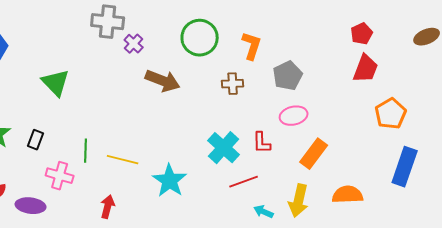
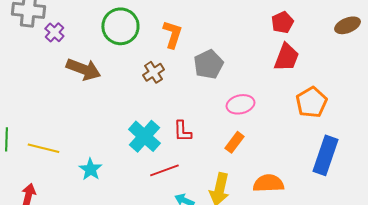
brown cross: (233, 84) -> (153, 72), turned -30
pink ellipse: (294, 116) -> (240, 104), moved
orange rectangle: (314, 154) -> (234, 142), size x0.7
cyan star: (170, 181) -> (90, 169), size x0.7

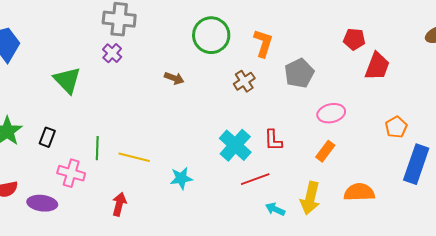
red pentagon: (282, 22) -> (354, 39), moved, turned 30
purple cross: (54, 32) -> (112, 53), moved
brown arrow: (83, 69) -> (174, 78), size x0.6
orange pentagon: (311, 102) -> (396, 127), moved, size x0.7
cyan star: (90, 169) -> (181, 178), turned 30

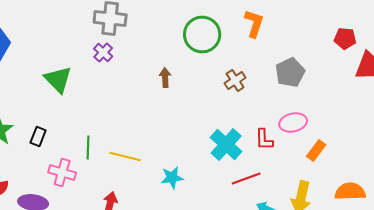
orange L-shape: (263, 43) -> (254, 24), moved
brown arrow: (174, 78) -> (165, 78), turned -114
pink ellipse: (331, 113) -> (293, 122), moved

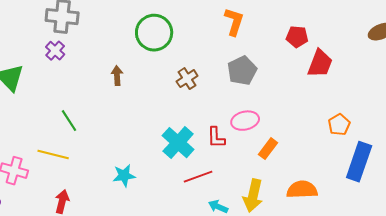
orange L-shape: (254, 24) -> (234, 22), moved
green line: (88, 148) -> (69, 121), moved, turned -35
yellow line: (125, 156) -> (53, 155), moved

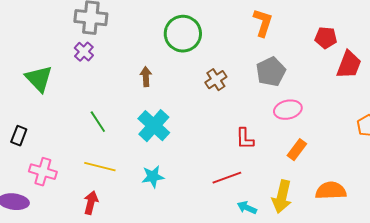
pink ellipse: (245, 121) -> (288, 110), moved
cyan cross: (178, 143) -> (154, 126), moved
yellow line: (53, 155) -> (100, 167), moved

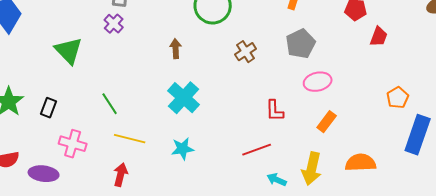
red trapezoid: (349, 65) -> (379, 37), size x0.7
green line: (98, 122) -> (110, 104), moved

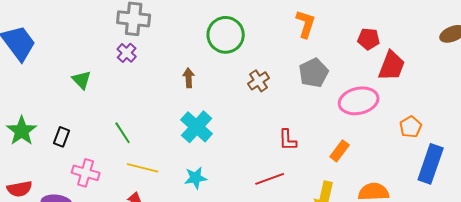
red trapezoid: (379, 37) -> (392, 66), size x1.5
green triangle: (69, 51) -> (82, 80), size x0.7
pink ellipse: (318, 82) -> (359, 101), moved, size x1.4

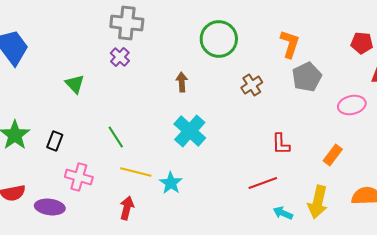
orange L-shape: (306, 24) -> (290, 44), moved
pink ellipse: (359, 101) -> (352, 105), size x0.7
cyan star: (196, 178) -> (171, 183), moved, turned -30

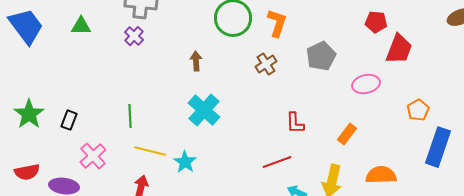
orange L-shape: (290, 44) -> (277, 23), moved
green triangle: (75, 84) -> (81, 26), moved, turned -45
green line: (116, 137) -> (130, 116), turned 30
pink cross: (79, 177) -> (93, 156), turned 32

